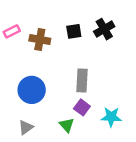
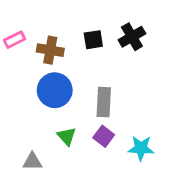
blue circle: (32, 90) -> (55, 90), moved
green triangle: (67, 125) -> (67, 136), moved
gray triangle: (26, 127) -> (32, 162), turned 35

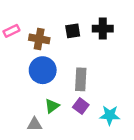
black cross: (132, 37) -> (103, 29), turned 30
green triangle: (67, 136) -> (52, 106), turned 35
gray triangle: (32, 162) -> (35, 124), moved

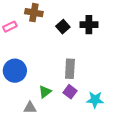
black square: (73, 31) -> (63, 27), turned -32
brown cross: (39, 39) -> (34, 13), moved
blue circle: (43, 70) -> (15, 71), moved

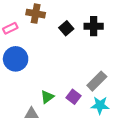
gray rectangle: (70, 69) -> (97, 81), moved, turned 42
blue circle: (15, 71) -> (16, 59), moved

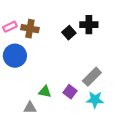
brown cross: (36, 14) -> (30, 29), moved
black square: (66, 28) -> (69, 33), moved
green triangle: (47, 97) -> (45, 92), turned 48

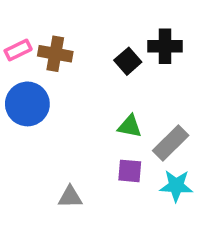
green triangle: (45, 92) -> (130, 126), moved
purple square: (70, 92) -> (130, 171), turned -32
gray triangle: (30, 108) -> (70, 197), moved

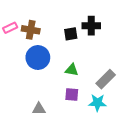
black square: (128, 61) -> (71, 34), turned 32
blue circle: (27, 104) -> (38, 58), moved
gray rectangle: (171, 143) -> (106, 79), moved

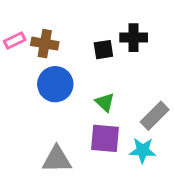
green triangle: (72, 70) -> (105, 102), turned 32
purple square: (72, 94) -> (105, 138), size x1.5
gray triangle: (39, 109) -> (57, 159), size x1.5

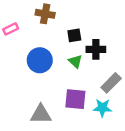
black cross: (134, 38) -> (96, 49), moved
brown cross: (45, 44) -> (45, 14), moved
green triangle: (105, 102) -> (75, 61), moved

